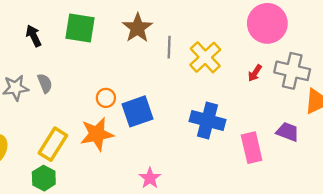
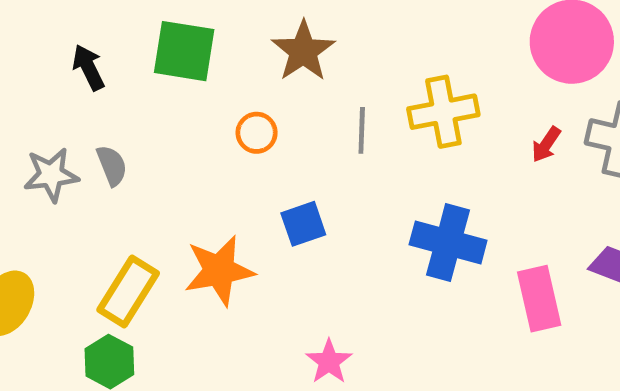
gray line: (169, 47) -> (362, 130), moved
yellow cross: (205, 57) -> (443, 112), turned 32
orange circle: (106, 98) -> (257, 133), moved
blue square: (137, 111) -> (303, 224), size x0.7

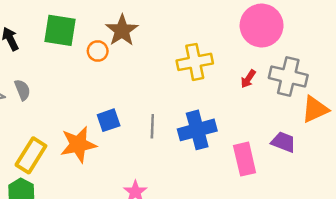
gray line: (362, 130) -> (152, 126), moved
orange circle: (257, 133) -> (98, 51), moved
blue square: (303, 224) -> (109, 120), moved
blue cross: (448, 243) -> (197, 130), turned -30

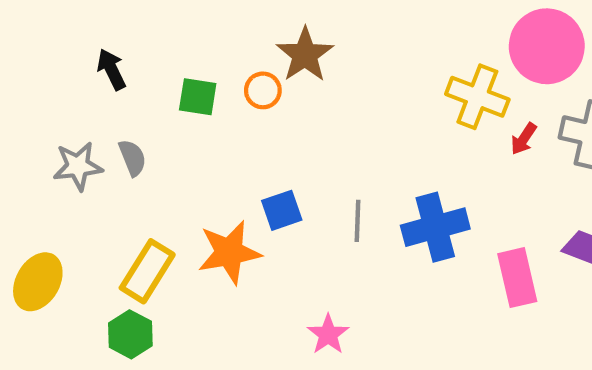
green square: (60, 30) -> (198, 97), moved, size x0.7
yellow cross: (195, 62) -> (477, 97), moved, turned 32

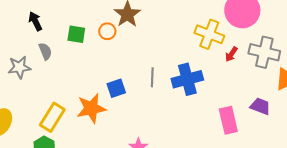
gray semicircle: (132, 158) -> (45, 51), moved
gray line: (357, 221) -> (152, 77), moved
blue cross: (435, 227) -> (187, 79), moved

